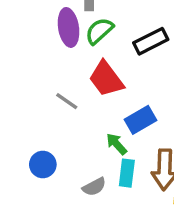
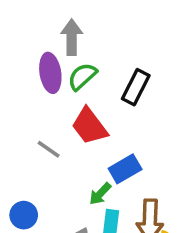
black rectangle: (151, 41) -> (136, 87), turned -36
green arrow: (116, 144) -> (100, 194), turned -95

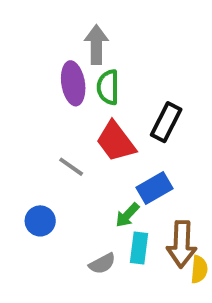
green semicircle: (82, 76) -> (108, 87), turned -48
black rectangle: (136, 87) -> (166, 122), moved
blue circle: (24, 215) -> (40, 221), moved

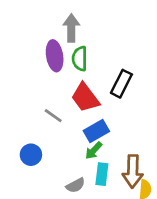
blue rectangle: (155, 188) -> (96, 131), moved

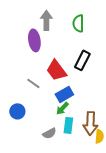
green semicircle: (80, 59) -> (78, 23), moved

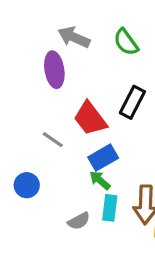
gray arrow: (46, 20) -> (74, 37), turned -66
green semicircle: (78, 23) -> (126, 42), turned -36
green arrow: (62, 108) -> (100, 180), turned 88

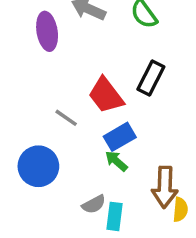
purple ellipse: (54, 70) -> (47, 31), moved
blue circle: (27, 185) -> (38, 166), size x1.5
cyan rectangle: (110, 208) -> (115, 216), moved

